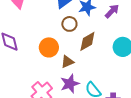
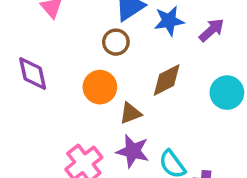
brown circle: (69, 24) -> (116, 42), moved
purple star: (70, 84) -> (133, 151), turned 30

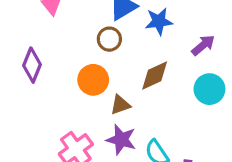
purple arrow: (212, 30) -> (203, 45), moved
purple diamond: (33, 73) -> (32, 65), turned 32

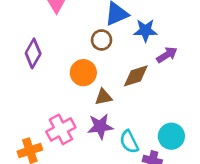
purple arrow: (203, 45) -> (167, 55), moved
cyan circle: (209, 89) -> (171, 136), moved
purple star: (121, 140) -> (100, 126), turned -30

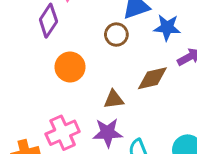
purple diamond: (33, 53) -> (48, 21), moved
orange circle: (83, 73) -> (70, 67), moved

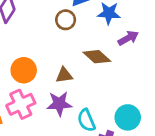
orange circle: (70, 67) -> (24, 70), moved
brown diamond: (152, 78) -> (97, 57), turned 56

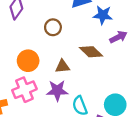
brown circle: (66, 20) -> (53, 27), moved

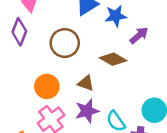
brown circle: (53, 27) -> (65, 43), size x1.5
brown triangle: (62, 66) -> (86, 83), turned 40

